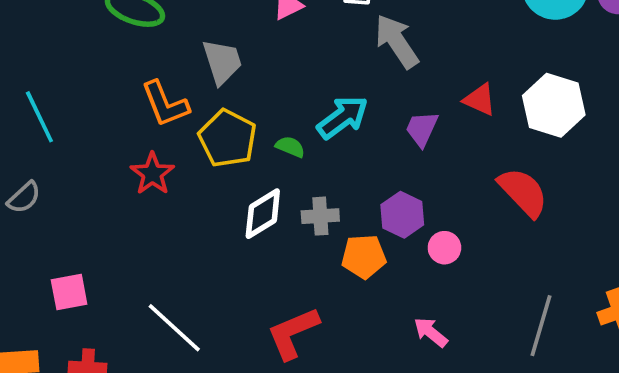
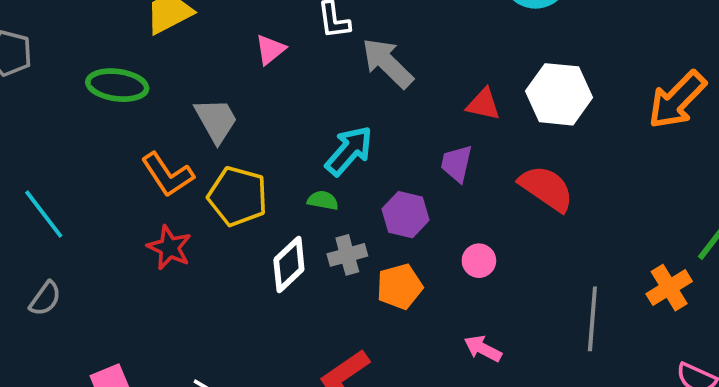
purple trapezoid: (422, 129) -> (457, 164), moved
green semicircle: (290, 147) -> (323, 200), moved
purple hexagon: (402, 215) -> (406, 215), moved

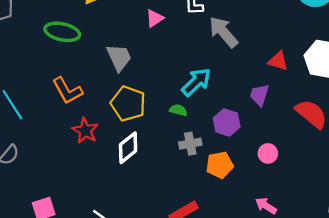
orange L-shape: (167, 175) -> (67, 91), moved
white diamond: (289, 265) -> (128, 148), moved

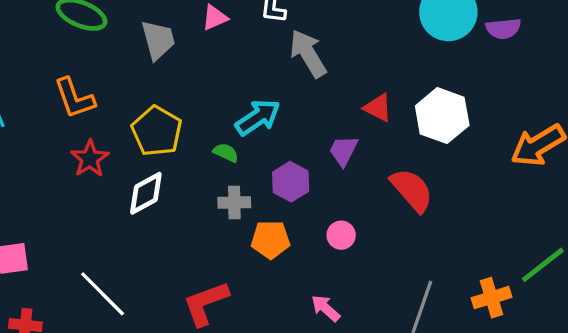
gray trapezoid: (119, 57) -> (158, 40), moved

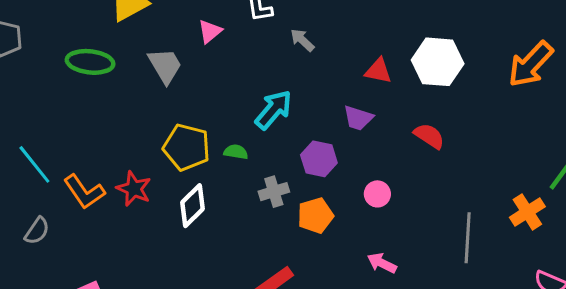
gray arrow: (308, 53) -> (302, 40), size x0.6
orange L-shape: (74, 98) -> (84, 192), moved
purple trapezoid: (343, 151) -> (358, 118), turned -84
green semicircle: (226, 153) -> (236, 152), moved
red semicircle: (412, 190) -> (429, 136), size x0.7

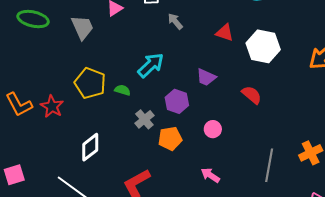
red triangle: (378, 71) -> (225, 33), moved
gray cross: (274, 192) -> (144, 119), turned -30
white diamond: (193, 206) -> (90, 147), moved

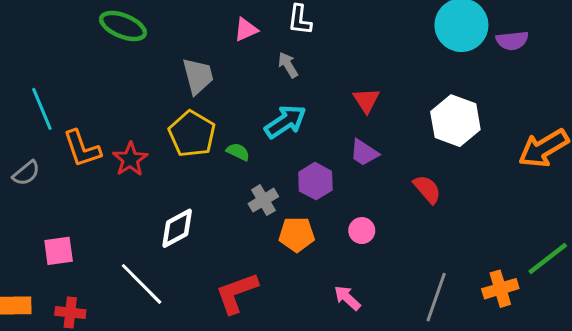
gray arrow: (175, 21) -> (288, 65), moved
gray trapezoid: (82, 27) -> (198, 76), moved
red triangle: (225, 33) -> (366, 100), moved, turned 30

